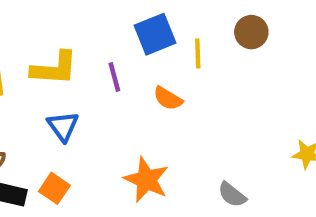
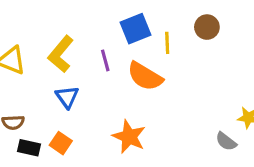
yellow L-shape: (54, 68) -> (61, 54), turned 126
orange semicircle: (168, 98) -> (145, 76), size x1.6
gray semicircle: (232, 195) -> (226, 141), moved

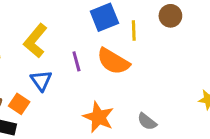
purple line: (105, 60) -> (76, 61), moved
gray semicircle: (226, 141) -> (147, 122), moved
orange square: (61, 143) -> (19, 104), moved

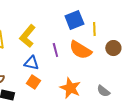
brown circle: (170, 16) -> (113, 48), moved
blue triangle: (41, 80) -> (31, 63), turned -42
orange square: (19, 104) -> (33, 82), moved

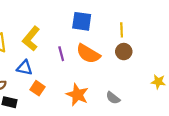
blue square: (74, 20) -> (82, 21), turned 30
yellow line: (94, 29) -> (122, 30), moved
blue triangle: (31, 63) -> (25, 68), moved

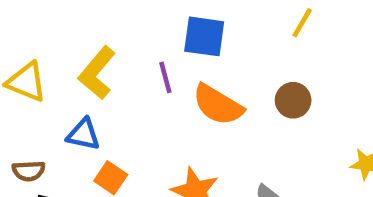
yellow line: (122, 30) -> (302, 23), moved, turned 32
purple line: (61, 54) -> (165, 77), moved

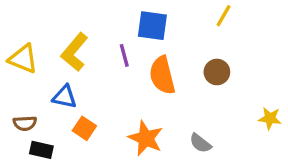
orange semicircle: (218, 105) -> (162, 75), turned 45

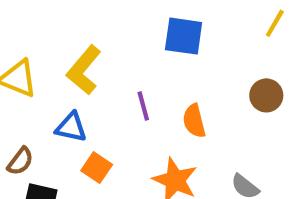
purple line: (124, 55) -> (143, 106), moved
orange semicircle: (162, 75) -> (194, 121), moved, size x0.7
brown semicircle: (25, 123) -> (20, 161), turned -50

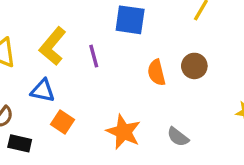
purple line: (143, 106) -> (94, 56), moved
orange semicircle: (194, 121) -> (156, 73), moved

